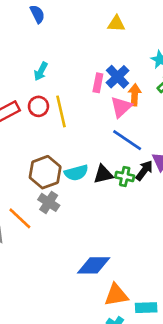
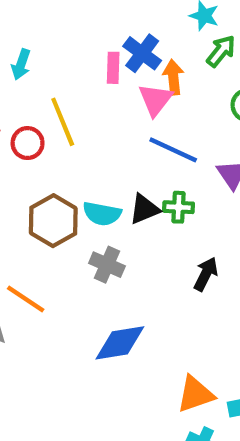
red circle: (38, 106) -> (28, 143), moved
black arrow: (144, 170) -> (206, 274), moved
cyan semicircle: (76, 173) -> (102, 214), turned 35
gray cross: (49, 202) -> (107, 265), moved
blue diamond: (94, 265) -> (120, 343), moved

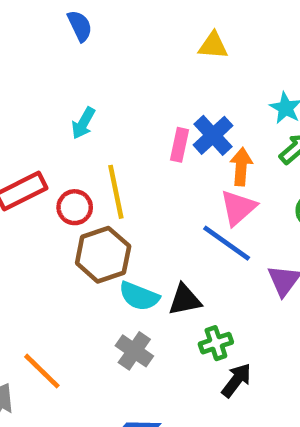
pink triangle: (155, 100) -> (238, 208), moved
green cross: (178, 207) -> (216, 343), moved, turned -32
brown hexagon: (53, 221) -> (103, 255), moved

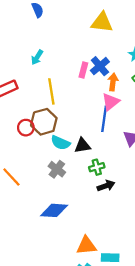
yellow triangle: (213, 46) -> (102, 22), size x1.5
red circle: (75, 207) -> (26, 128), moved
blue line: (227, 243) -> (104, 119), turned 60
black arrow: (236, 380) -> (106, 186), turned 30

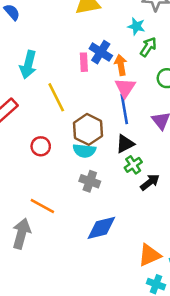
cyan arrow: (37, 57) -> (28, 65), size x1.5
brown hexagon: (44, 122) -> (88, 129), moved
black triangle: (83, 145) -> (125, 144), moved

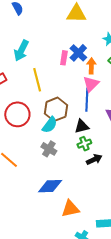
red circle: (41, 146) -> (17, 114), size x1.6
cyan semicircle: (84, 151) -> (50, 125), turned -72
orange triangle: (149, 255) -> (70, 209), moved

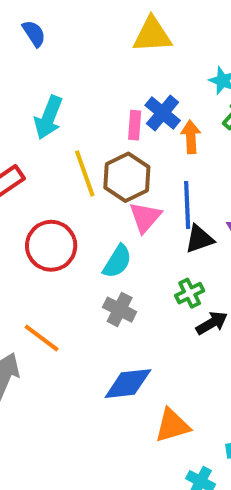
pink triangle: (91, 84) -> (145, 217), moved
brown hexagon: (56, 109) -> (127, 177), moved
black triangle: (82, 126) -> (199, 239), moved

